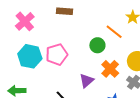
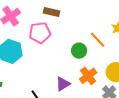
pink pentagon: (57, 54) -> (40, 33), moved

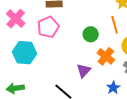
orange line: (97, 40) -> (115, 25), moved, turned 42

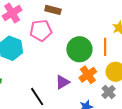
green circle: (91, 34) -> (79, 49), size x1.6

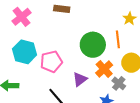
pink pentagon: (41, 30) -> (51, 62), moved
gray cross: (109, 92) -> (119, 83), moved

